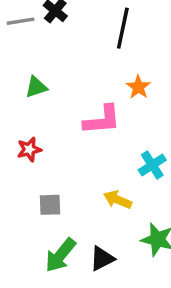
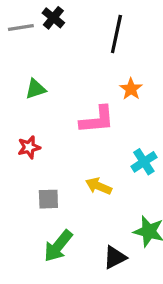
yellow arrow: (118, 200) -> (99, 186), moved
black triangle: (102, 259) -> (115, 257), moved

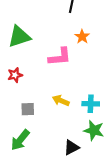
green triangle: (36, 89) -> (19, 37), size x1.6
cyan cross: (144, 162) -> (91, 104), moved, turned 35
green arrow: (58, 246) -> (20, 140), moved

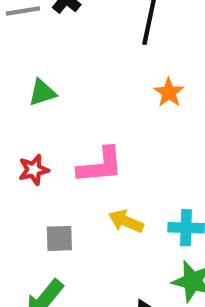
green triangle: (19, 37) -> (42, 93), size x0.6
pink L-shape: (60, 57) -> (100, 165), moved

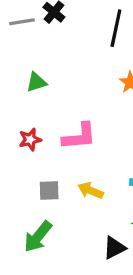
yellow arrow: (126, 221) -> (91, 190), moved

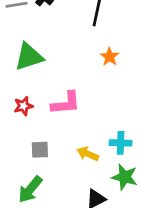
green triangle: (36, 82) -> (29, 57), size x1.6
yellow arrow: (91, 190) -> (88, 154), moved

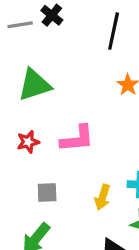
yellow arrow: (88, 154) -> (102, 197), turned -95

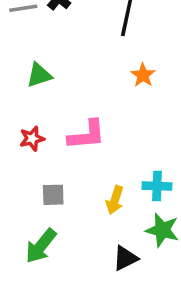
green triangle: (34, 85) -> (39, 75), size x0.7

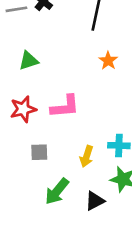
red star: (32, 139) -> (23, 109), size x1.4
green arrow: (41, 246) -> (57, 191), moved

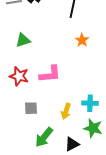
red star: (23, 109) -> (19, 76), turned 30

